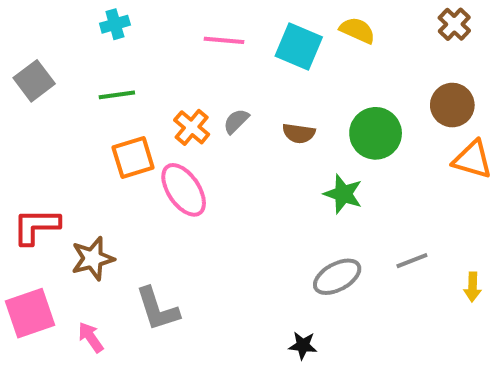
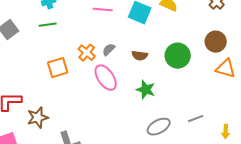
green line: (117, 95) -> (48, 25), moved
pink ellipse: (184, 190) -> (106, 78), moved
green star: (343, 194) -> (146, 90), moved

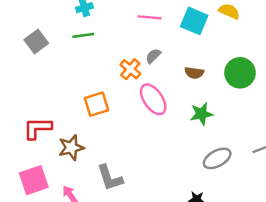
gray semicircle: (109, 50) -> (153, 56), moved
orange square: (58, 68) -> (96, 104), moved
green star: (146, 90) -> (201, 114), turned -30

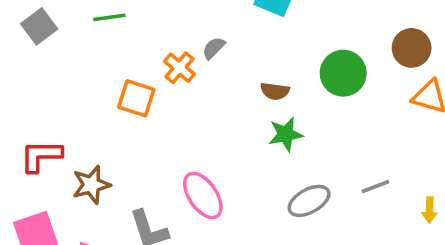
brown semicircle: (194, 73) -> (275, 91), moved
pink ellipse: (153, 99) -> (203, 195), moved
orange square: (96, 104) -> (136, 98), moved, turned 35

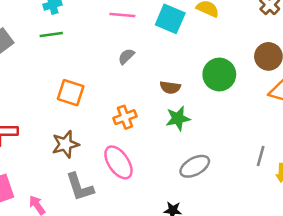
orange cross: (179, 68) -> (125, 117), moved, turned 30
brown star: (91, 185) -> (65, 144), moved
gray line: (376, 186) -> (261, 156), moved, turned -54

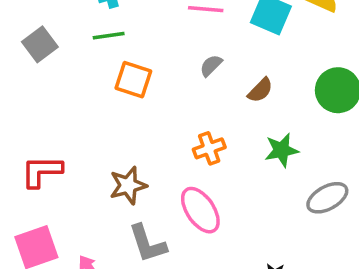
brown semicircle: (170, 87) -> (260, 90), moved, turned -54
orange square: (71, 93) -> (133, 80), moved
gray ellipse: (195, 166) -> (327, 198), moved

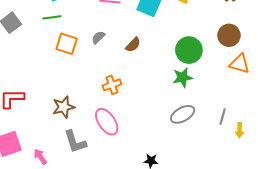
gray semicircle: (211, 66) -> (98, 37), moved
brown semicircle: (260, 90) -> (133, 45), moved
green star: (281, 150) -> (183, 77), moved

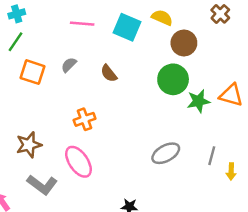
green line: (52, 17) -> (15, 42), turned -48
brown circle: (229, 35) -> (184, 43), moved
brown semicircle: (133, 45) -> (109, 73), turned 98
green star: (183, 77) -> (198, 101), moved
gray L-shape: (75, 142) -> (42, 185), turned -35

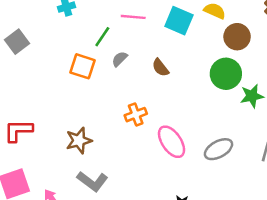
green line: (15, 42) -> (102, 37), moved
pink ellipse: (79, 162) -> (172, 142), moved

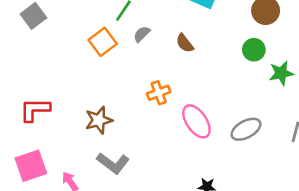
orange square: (83, 66) -> (103, 42), turned 35
green circle: (226, 74) -> (254, 50), size x0.7

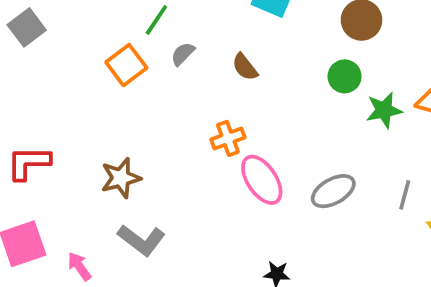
orange cross: (159, 93) -> (228, 138), moved

